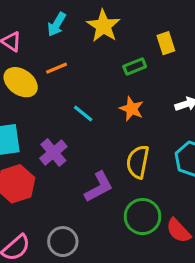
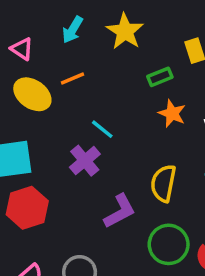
orange star: (132, 109) -> (172, 113), moved
purple cross: (53, 152) -> (85, 161), moved

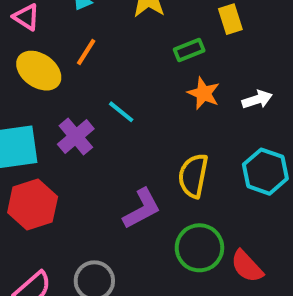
orange line: (73, 79) -> (86, 52), turned -35
purple cross: (85, 161) -> (76, 137), moved

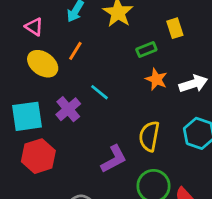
white arrow: (257, 99) -> (193, 84), size x1.4

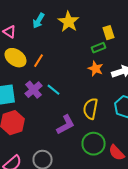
green rectangle: (146, 49) -> (98, 48), moved
orange line: (75, 51) -> (38, 61), moved
cyan line: (100, 92) -> (54, 90), moved

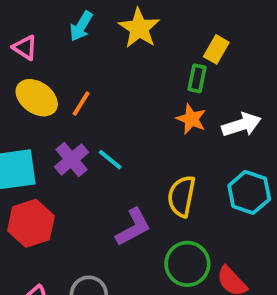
yellow rectangle: (108, 33) -> (216, 49), turned 48
green rectangle: (98, 48) -> (197, 78), turned -56

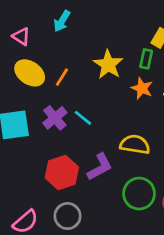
yellow star: (139, 28) -> (108, 64), moved
yellow semicircle: (182, 196) -> (135, 144), turned 88
red hexagon: (31, 223) -> (62, 173), moved

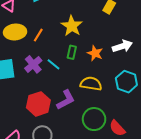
green rectangle: (146, 59) -> (72, 52), moved
yellow ellipse: (30, 73) -> (15, 32), turned -40
orange star: (142, 88) -> (95, 53), moved

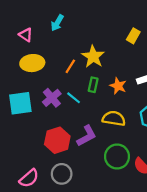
orange line: (38, 35) -> (70, 66), moved

